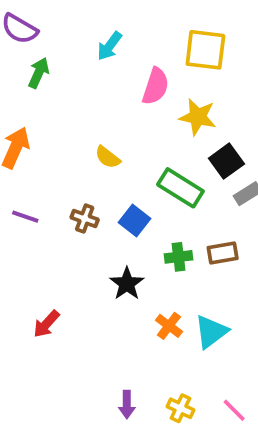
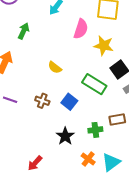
green arrow: (39, 73) -> (24, 31), moved
green cross: (179, 257) -> (95, 130), moved
red arrow: (46, 324) -> (35, 163), moved

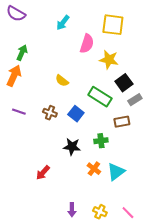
green arrow: (24, 31) -> (22, 53), moved
brown rectangle: (117, 119) -> (122, 122), moved
black star: (65, 136) -> (72, 147), turned -30

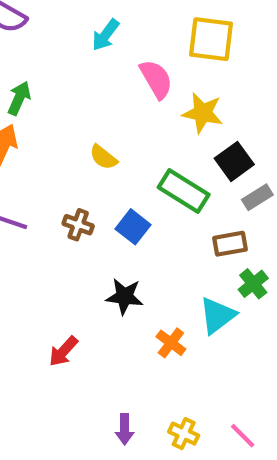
pink semicircle: (87, 44) -> (156, 79), turned -48
green cross: (101, 141) -> (253, 284), moved, turned -32
cyan triangle: (116, 172) -> (217, 315), moved

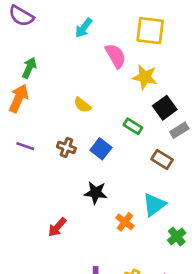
green rectangle: (184, 191) -> (133, 126), size x0.6
brown rectangle: (230, 244) -> (162, 159), turned 42
green cross: (253, 284) -> (177, 236), moved

